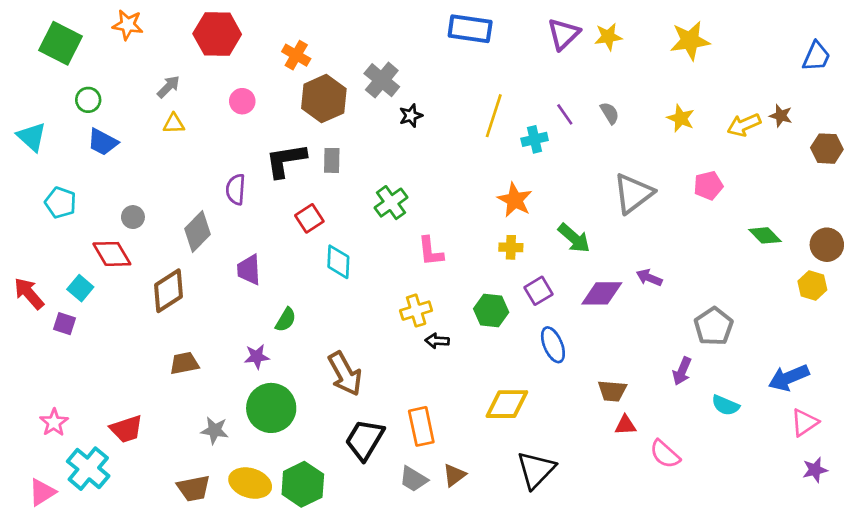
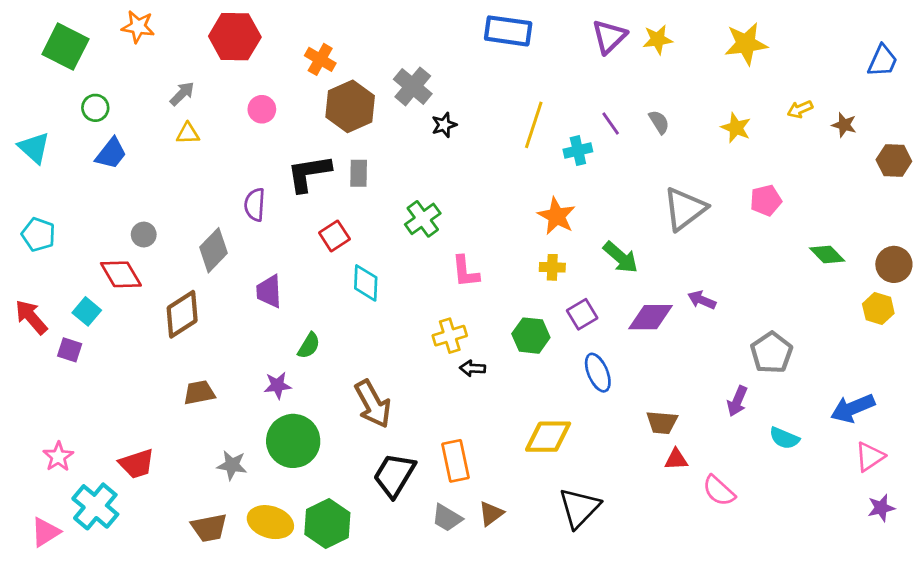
yellow arrow: (744, 125) -> (800, 109), moved, size x0.7
blue trapezoid: (103, 142) -> (111, 153), turned -80
cyan pentagon: (61, 203) -> (38, 235), moved

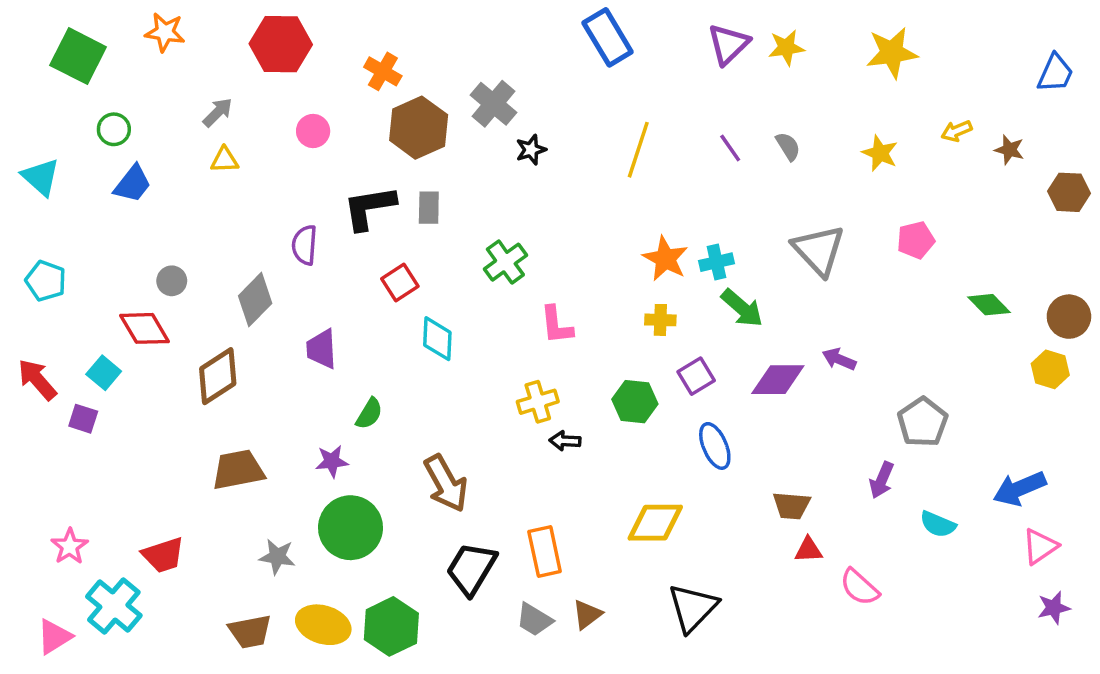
blue rectangle: (508, 31) -> (608, 37), turned 51
cyan cross: (578, 151) -> (717, 262), moved
gray triangle: (685, 209) -> (819, 250), turned -36
brown trapezoid: (199, 393) -> (238, 470), size x1.4

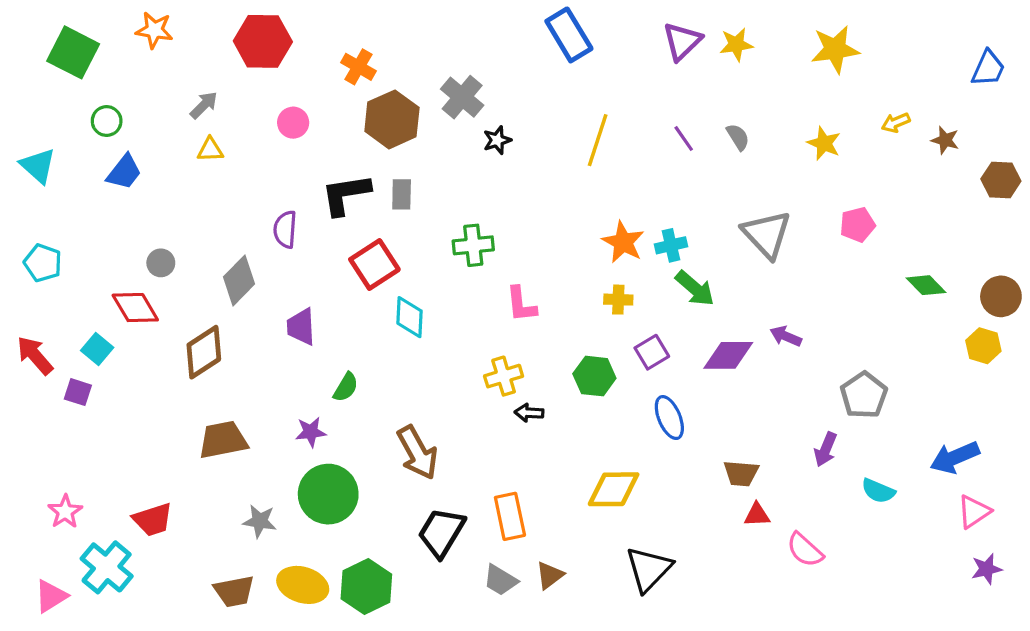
green cross: (505, 262) -> (473, 245), turned 30
red square: (400, 283) -> (374, 264), size x1.4

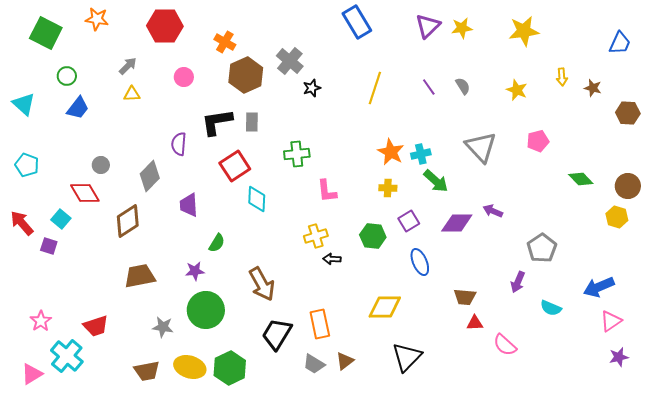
yellow arrow: (896, 123) -> (562, 77), turned -72

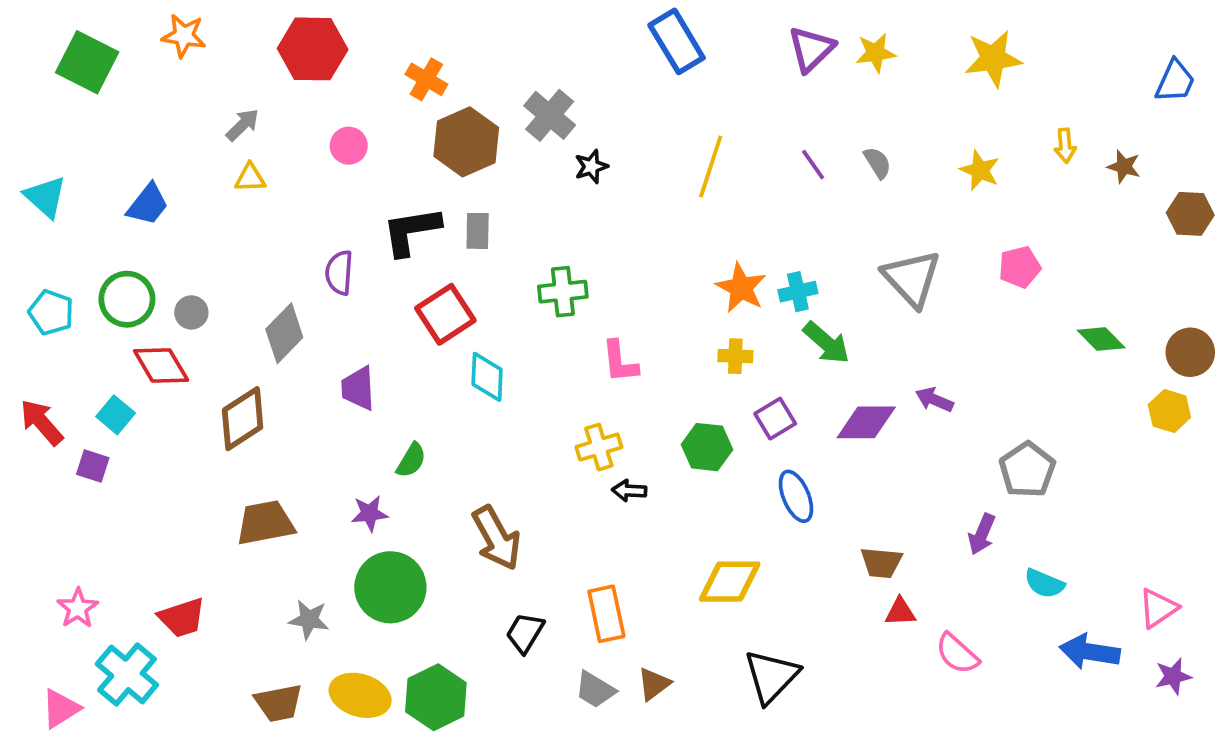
green circle: (67, 76) -> (127, 299), moved, size x1.5
blue arrow: (599, 287) -> (1090, 652), moved, turned 32
black trapezoid: (277, 334) -> (525, 633), size x0.7

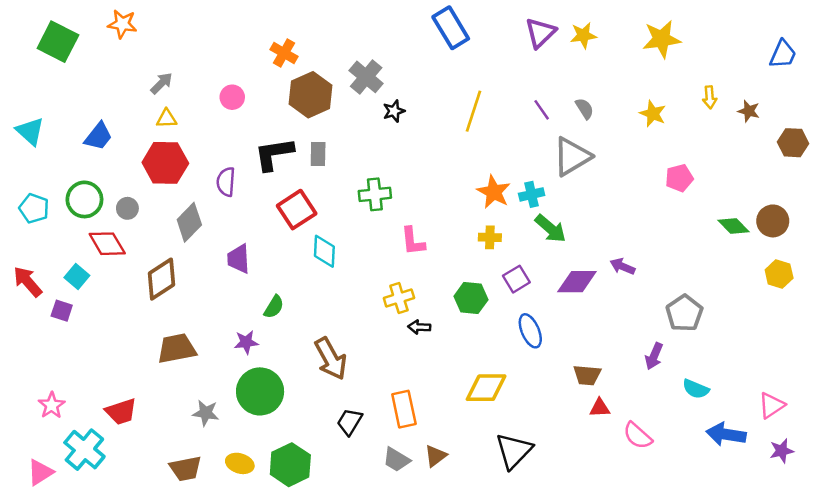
red hexagon: (313, 49) -> (165, 163), moved
gray triangle: (912, 278) -> (572, 157), moved, turned 42
brown circle: (1190, 352) -> (773, 221), moved
yellow ellipse: (360, 695) -> (240, 463), size x0.7

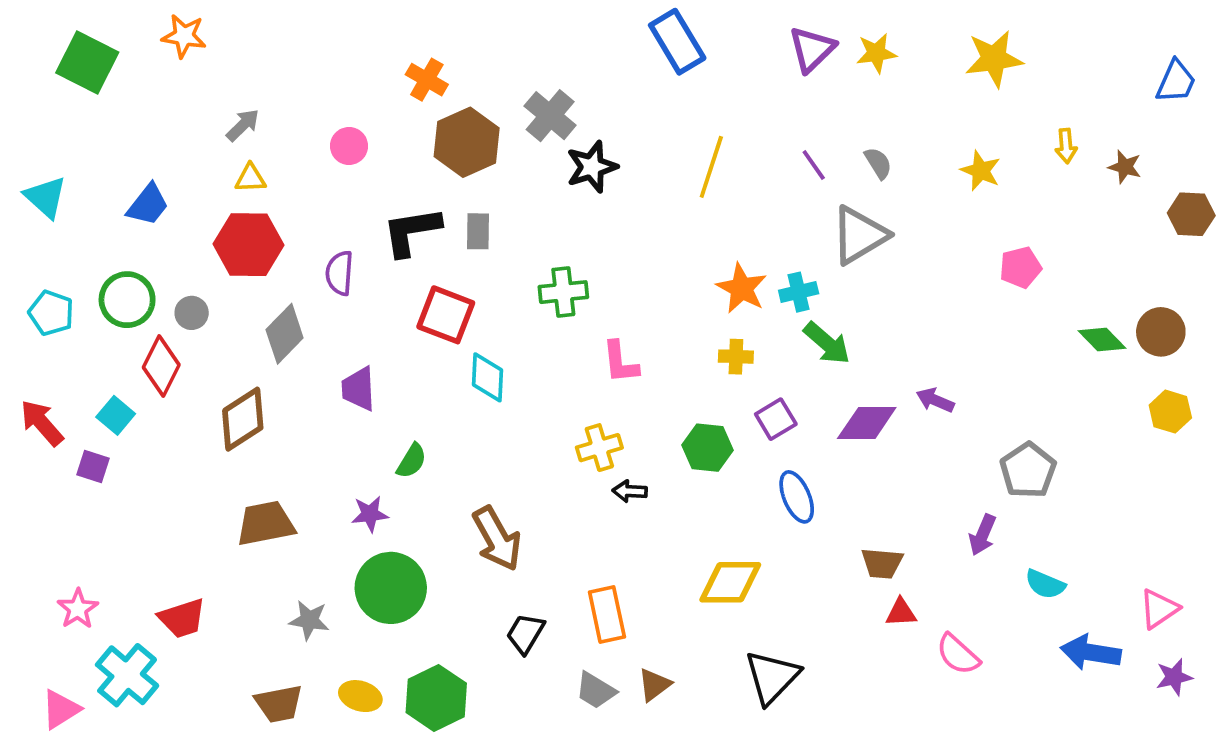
black star: (394, 111) -> (592, 167), size x1.5
red square: (297, 210) -> (446, 315), turned -36
red diamond: (107, 244) -> (161, 366), turned 57

